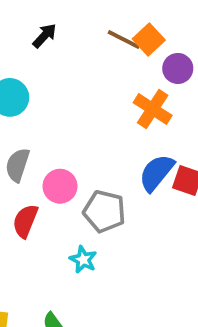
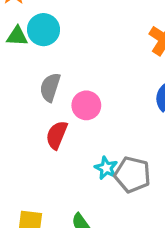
gray pentagon: (104, 211) -> (132, 175), moved

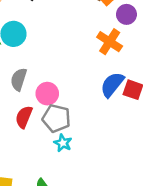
gray pentagon: (132, 175) -> (56, 118), moved

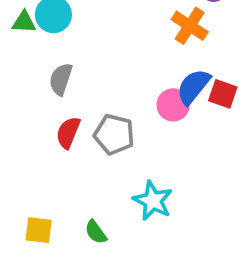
pink circle: (47, 94) -> (173, 105), moved
cyan star: (63, 143) -> (153, 201), moved, size x1.5

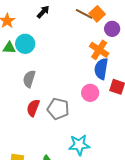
blue semicircle: (193, 87) -> (101, 69), moved, turned -30
cyan star: (153, 201) -> (79, 145), turned -30

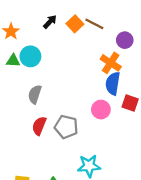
orange square: (97, 14) -> (75, 24), moved

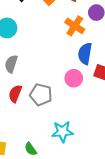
orange cross: (111, 63) -> (75, 26), moved

